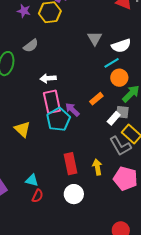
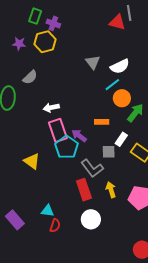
orange rectangle: (96, 99) -> (102, 122), turned 48
gray square: (122, 112) -> (109, 152), moved
gray L-shape: (120, 146) -> (92, 168), moved

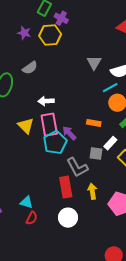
yellow triangle: (32, 161) -> (26, 126), moved

